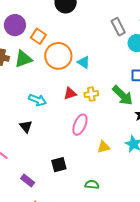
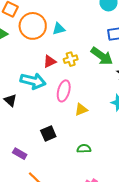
cyan triangle: (84, 62) -> (59, 29), turned -40
cyan arrow: (38, 100) -> (33, 81), moved, size x1.4
yellow triangle: (104, 147) -> (81, 109), moved

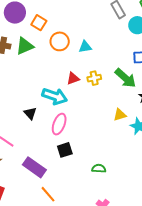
orange circle: (33, 26) -> (60, 41), size x0.7
pink ellipse: (64, 91) -> (59, 124), moved
yellow triangle: (81, 109) -> (120, 115), moved
purple rectangle: (20, 154) -> (34, 167), size x1.6

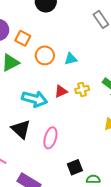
cyan arrow: (55, 96) -> (34, 99), moved
black triangle: (30, 113) -> (21, 129), size x1.5
black square: (65, 150) -> (75, 167), moved

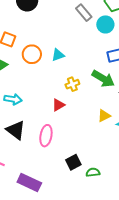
red triangle: (61, 91) -> (58, 105), moved
cyan arrow: (34, 99) -> (13, 99), moved, size x0.7

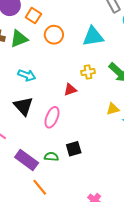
cyan triangle: (58, 55) -> (93, 36), moved, size x1.6
green semicircle: (93, 172) -> (51, 157), moved

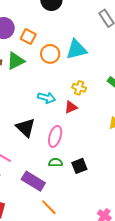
cyan triangle: (93, 36) -> (76, 50), moved
yellow cross: (88, 72) -> (79, 88), moved, turned 32
cyan arrow: (27, 75) -> (46, 98), moved
green semicircle: (51, 157) -> (56, 162), moved

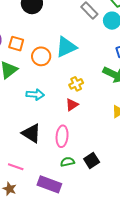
yellow cross: (79, 88) -> (76, 84), turned -32
cyan arrow: (46, 98) -> (35, 94), moved

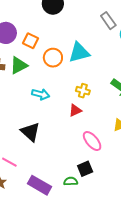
yellow cross: (76, 84) -> (83, 91), turned 32
pink ellipse: (62, 136) -> (92, 141), moved, turned -55
green semicircle: (67, 162) -> (71, 181), moved

